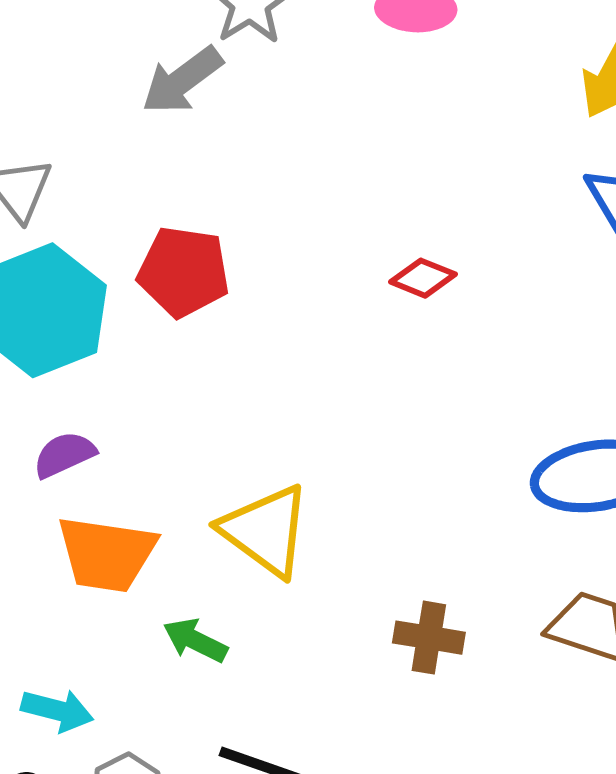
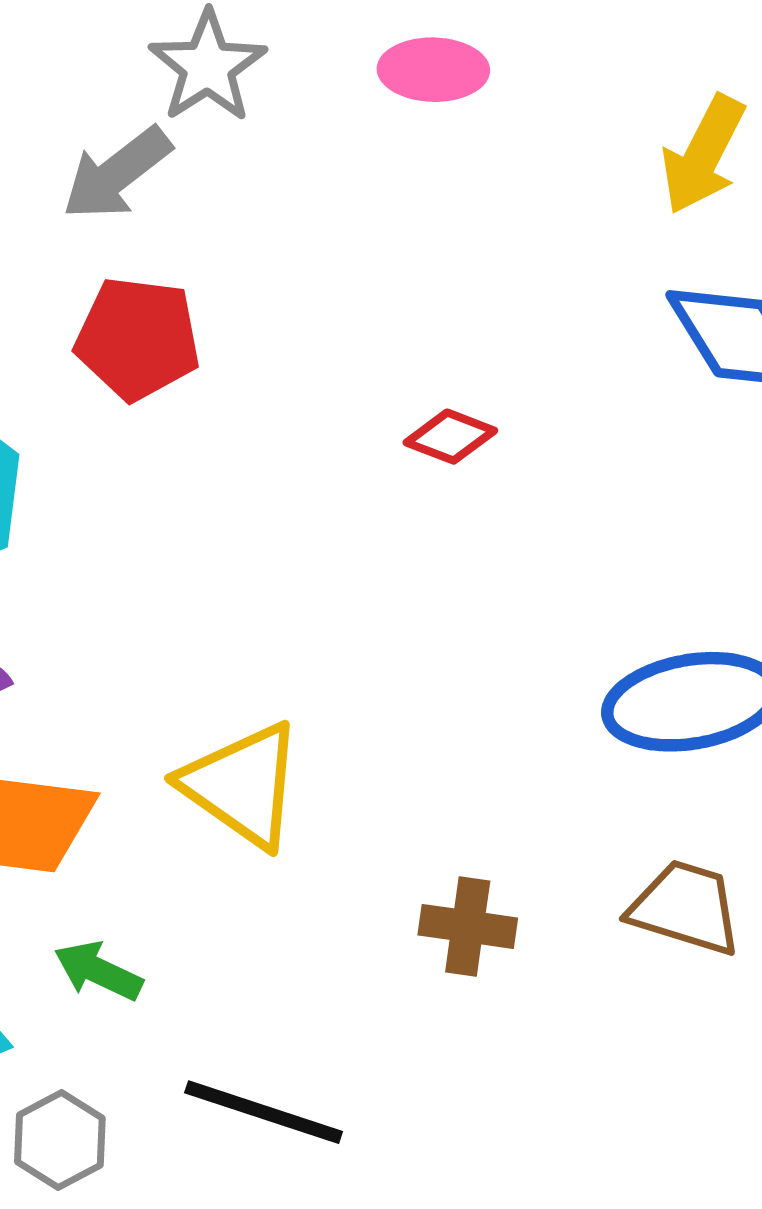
red pentagon: (184, 272) -> (138, 338), moved
green arrow: (195, 640) -> (98, 971), moved

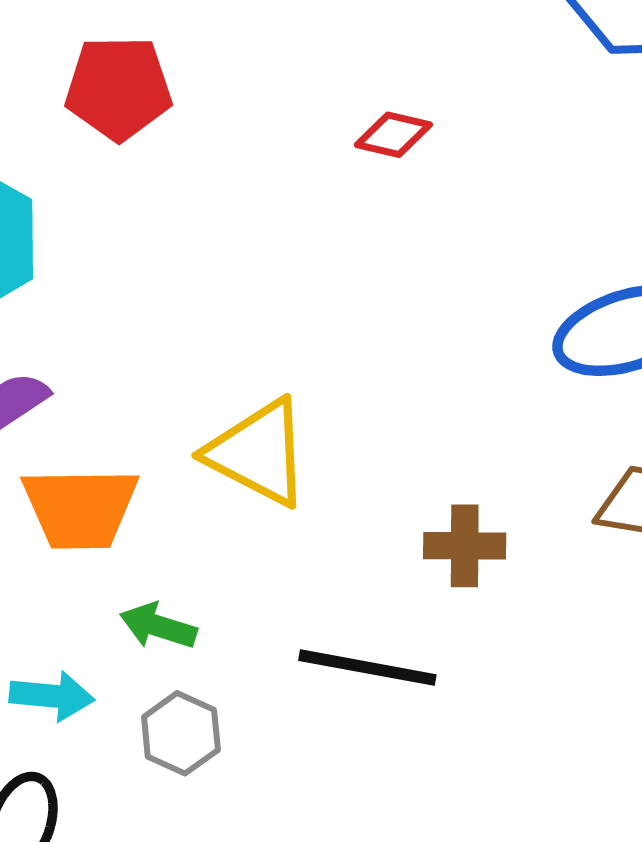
black line: (264, 1112) -> (367, 668), moved
gray hexagon: (60, 1140) -> (181, 733), moved

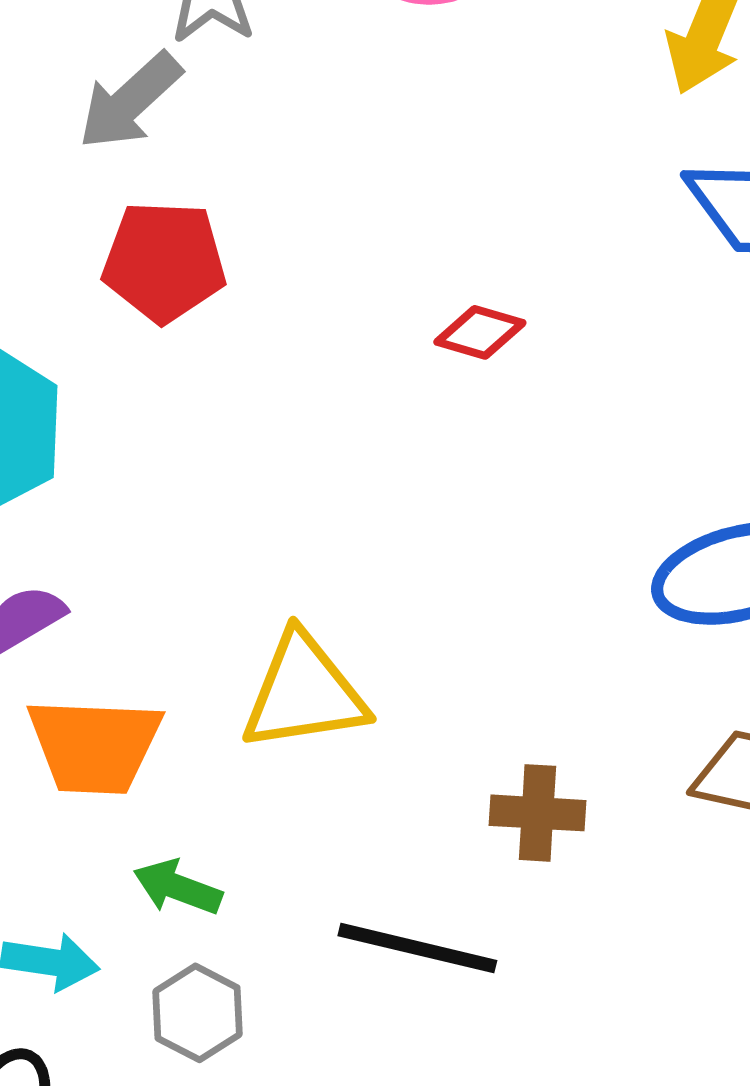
yellow triangle: (258, 453) -> (304, 692), turned -39

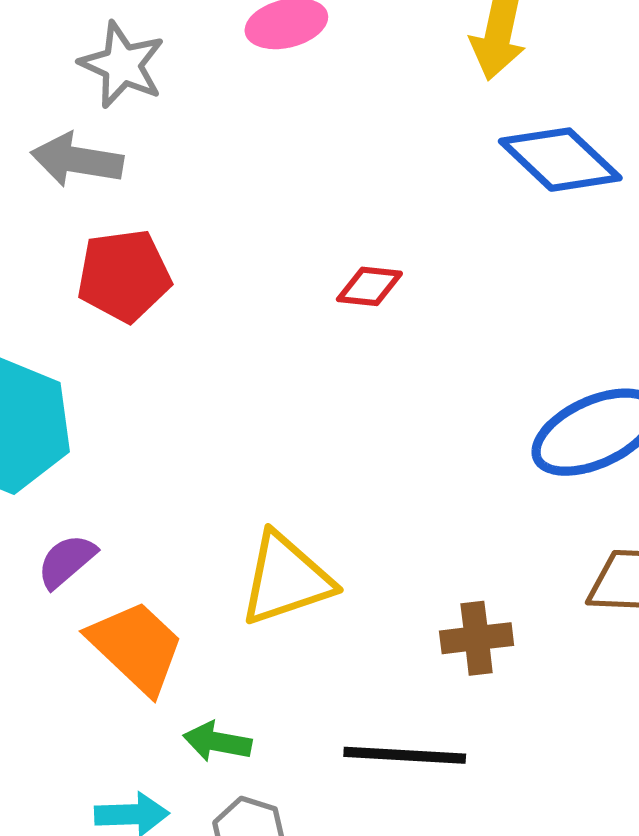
gray arrow: (130, 101) -> (77, 160), turned 62
orange trapezoid: (94, 746) -> (136, 647), turned -129

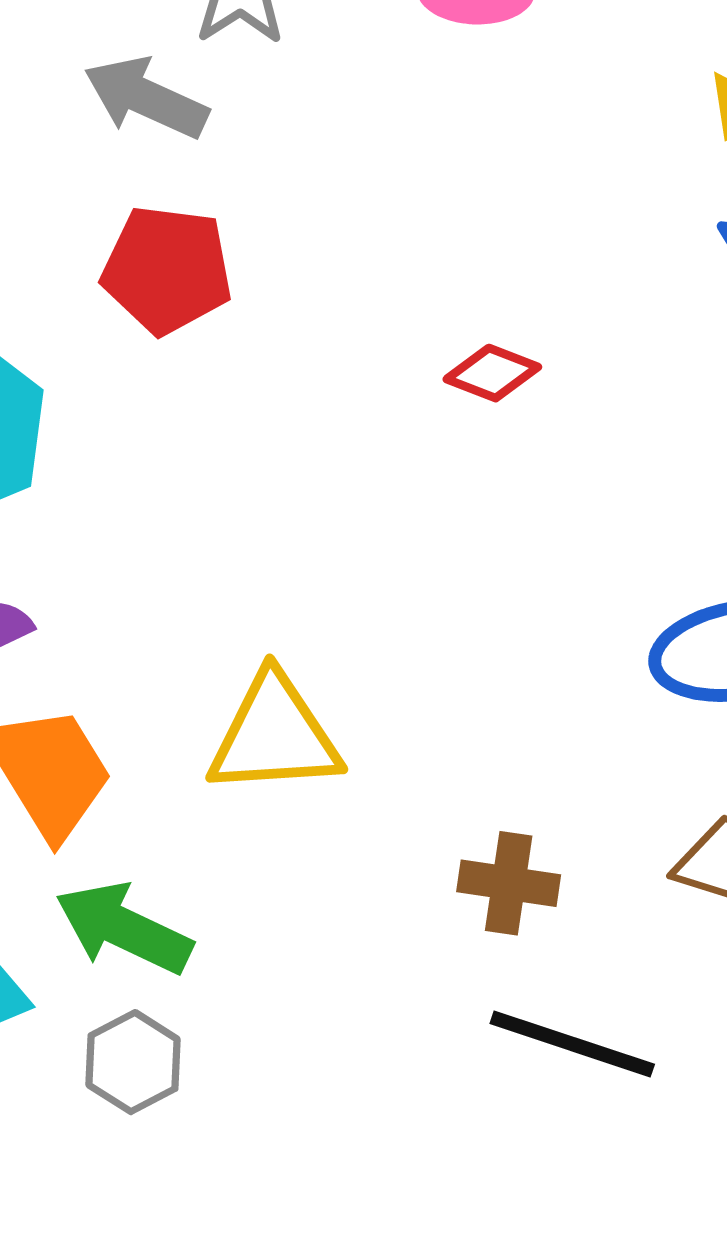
green arrow: (217, 742) -> (124, 928), size x1.5
black line: (405, 755) -> (572, 1044), moved

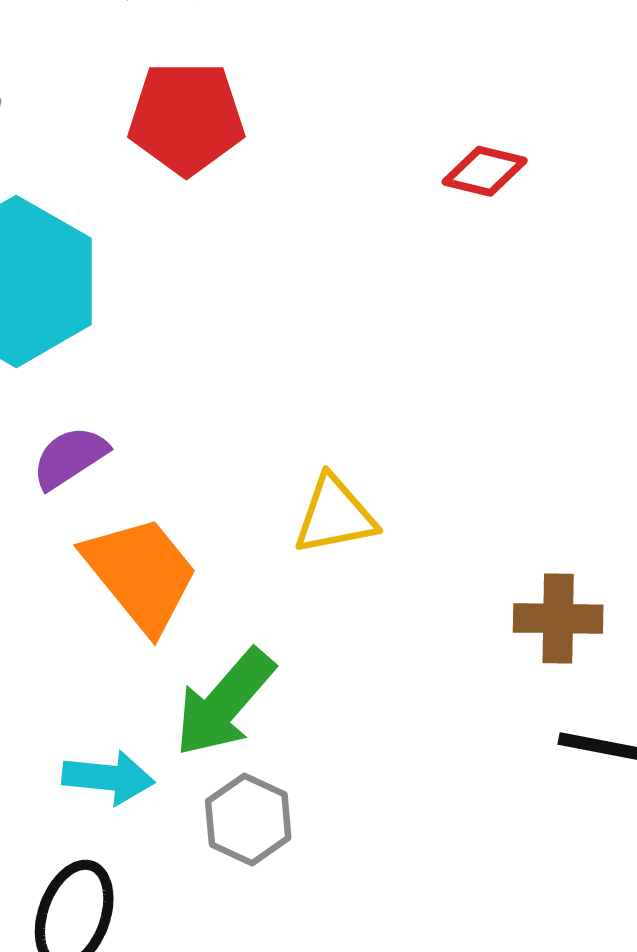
yellow triangle: (274, 735) -> (335, 515), size x0.7
green arrow: (124, 928) -> (224, 703), turned -67

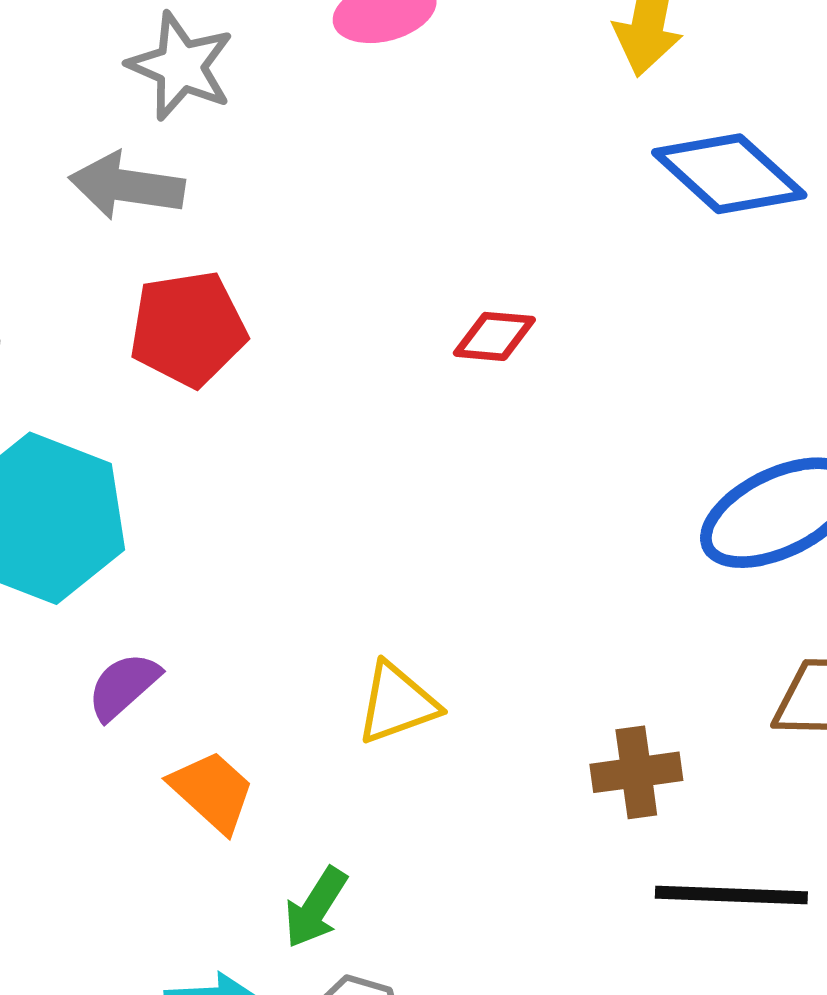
orange trapezoid: (141, 574) -> (212, 791), size x0.7
green arrow: (224, 703) -> (316, 908), size x0.7

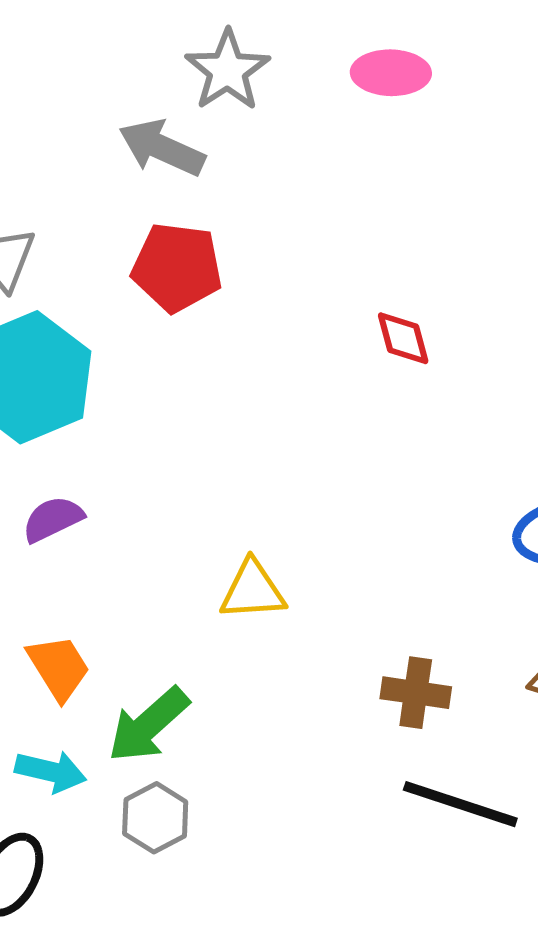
red diamond: (494, 336) -> (403, 338), turned 54
orange trapezoid: (212, 791) -> (59, 667), moved
green arrow: (316, 908) -> (148, 725), size x1.4

